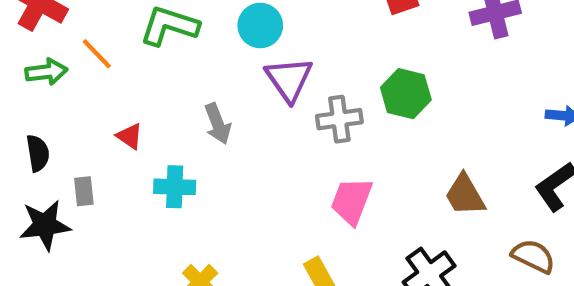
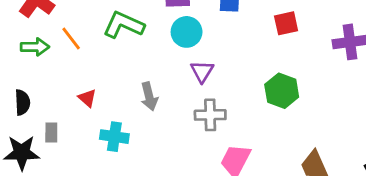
purple triangle: (289, 79) -> (202, 71), size x0.7
gray cross: (339, 119) -> (210, 115), moved

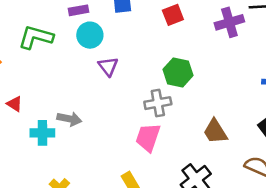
gray arrow: (149, 96) -> (69, 119), moved, turned -55
gray cross: (210, 115) -> (158, 103), moved

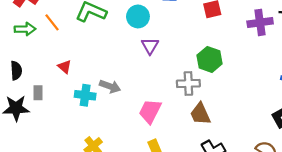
brown trapezoid: (215, 131) -> (200, 114), moved
pink trapezoid: (148, 137) -> (150, 111), moved

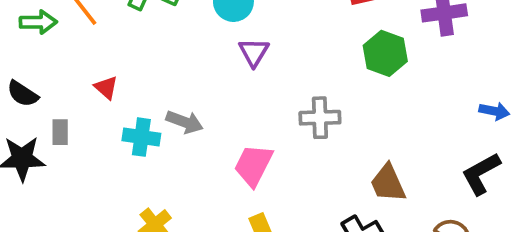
green hexagon: (210, 59) -> (385, 53), moved
black semicircle: (16, 71) -> (23, 94), turned 126
brown trapezoid: (200, 114) -> (388, 183), moved

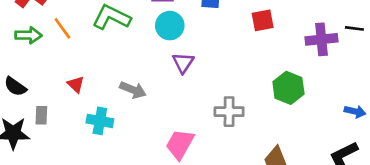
green hexagon: (385, 53) -> (288, 88), moved
gray arrow: (185, 122) -> (133, 90), moved

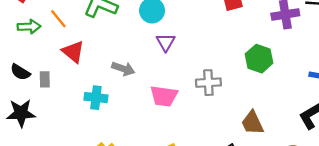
red triangle: (76, 84) -> (73, 52), moved, size x1.5
gray rectangle: (41, 115) -> (45, 79), moved
pink trapezoid: (180, 144) -> (164, 96), moved, turned -108

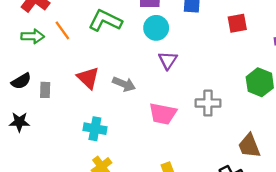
red triangle: (73, 52) -> (88, 78), moved
black semicircle: (20, 72) -> (21, 81), turned -66
cyan cross: (96, 98) -> (95, 129), moved
black star: (21, 113) -> (19, 122), size x0.7

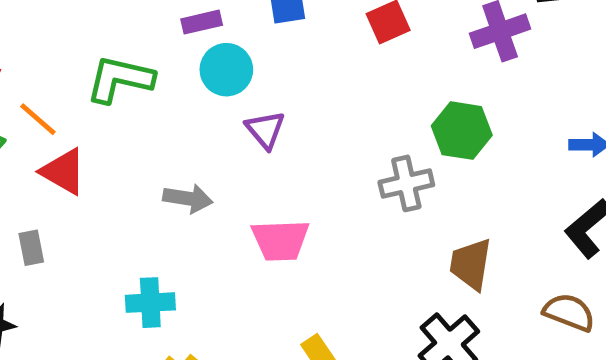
red triangle: (88, 78) -> (63, 172), moved
gray cross: (208, 103) -> (406, 183), moved
brown trapezoid: (249, 146) -> (471, 264), turned 44

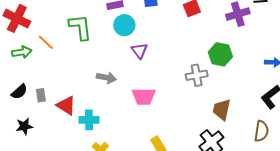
green L-shape: (120, 79) -> (80, 27), turned 68
red triangle: (63, 172) -> (66, 105), moved
brown semicircle: (569, 312) -> (261, 131), turned 75

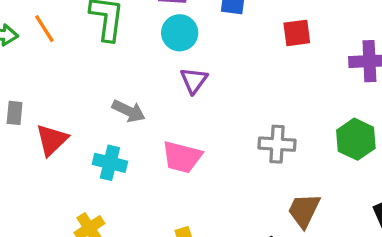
green hexagon: (220, 54) -> (356, 139), moved
red triangle: (66, 105) -> (52, 140), turned 30
cyan cross: (89, 120) -> (110, 163), moved

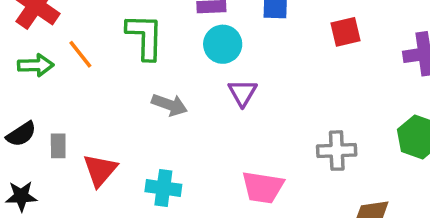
gray arrow: (129, 111) -> (169, 105), moved
pink trapezoid: (182, 157) -> (263, 187), moved

